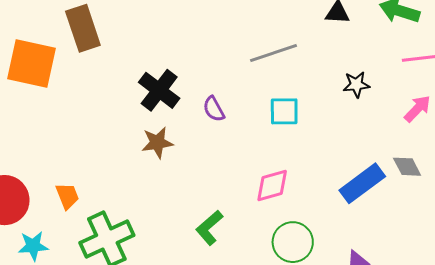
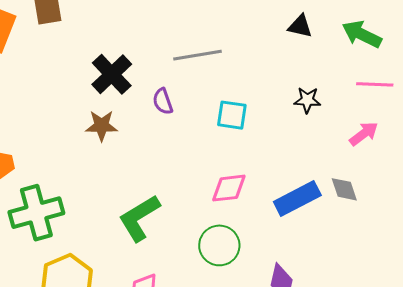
gray line: (273, 53) -> (198, 55), moved
pink diamond: (272, 186) -> (229, 188), moved
green L-shape: (209, 228) -> (139, 218), size x1.4

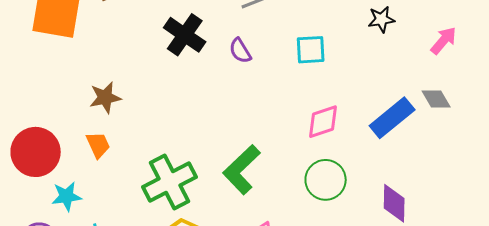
brown star: (102, 126) -> (105, 98), moved
green cross: (36, 213) -> (170, 182), moved

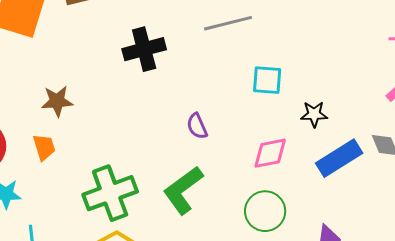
black star: (381, 19) -> (314, 114), moved
black cross: (185, 35) -> (144, 49), turned 33
purple semicircle: (240, 51) -> (197, 126), moved

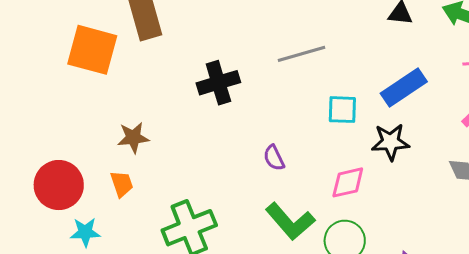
black star: (314, 114) -> (390, 142), size x1.4
blue rectangle: (339, 158) -> (404, 88), moved
green L-shape: (183, 190) -> (290, 221), moved, turned -93

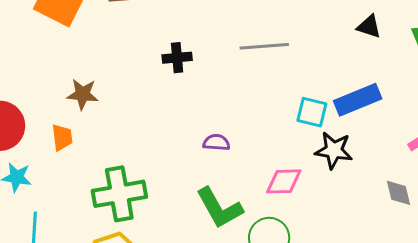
black cross: (218, 83) -> (177, 58), size x0.7
cyan square: (342, 110) -> (312, 112), moved
purple semicircle: (274, 158) -> (216, 142), turned 108

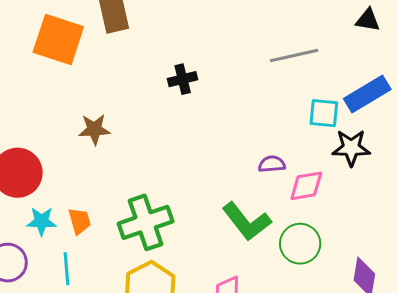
gray line: (264, 46) -> (294, 55), moved
orange trapezoid: (62, 137) -> (80, 221), moved
purple semicircle: (216, 142) -> (272, 164), moved

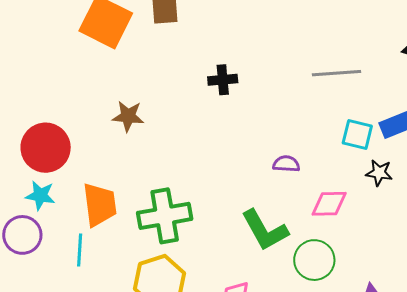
black star: (351, 148) -> (379, 173), size x0.7
purple semicircle: (272, 164) -> (286, 164), moved
cyan star: (42, 221) -> (40, 195), moved
orange trapezoid: (80, 221) -> (100, 205), size x1.6

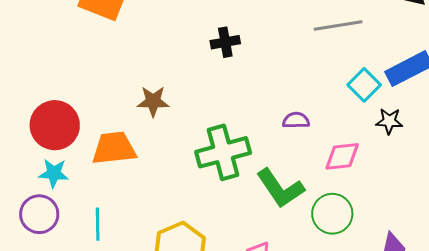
brown star: (128, 116) -> (153, 101), moved
cyan square: (357, 135) -> (364, 85), turned 36
orange trapezoid: (100, 205) -> (114, 148), moved, turned -84
green cross: (165, 216) -> (223, 152), moved

